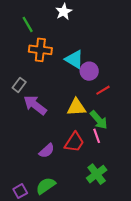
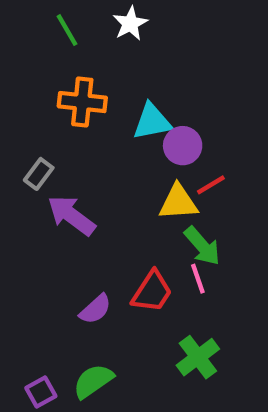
green line: (28, 24) -> (67, 30), moved
cyan triangle: (74, 59) -> (152, 122), turned -42
yellow triangle: (76, 107) -> (178, 202), moved

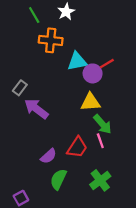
orange cross: (82, 102) -> (51, 40), moved
red line: (211, 185) -> (107, 64), moved
green semicircle: (93, 381) -> (58, 179), moved, turned -30

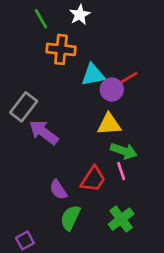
gray rectangle: (20, 88) -> (24, 107), size x1.5
green arrow: (103, 124) -> (124, 151), turned -30
purple semicircle: (48, 156) -> (58, 190), turned 98

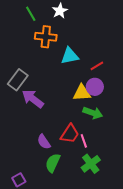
red line: (129, 77) -> (97, 66), moved
purple circle: (112, 90) -> (95, 87), moved
pink line: (121, 171) -> (84, 141), moved

